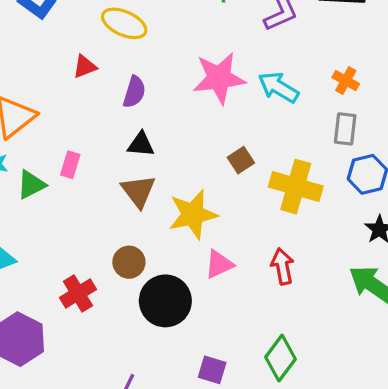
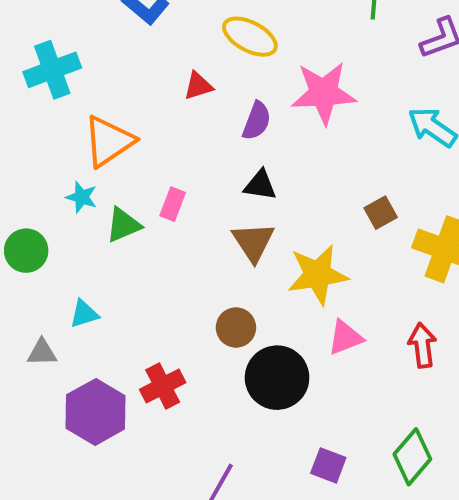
pink star: (219, 78) -> (324, 93), moved
red cross: (78, 293) -> (163, 386), moved

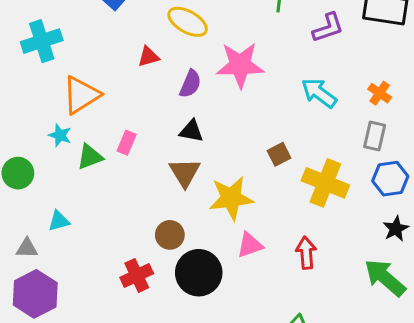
red cross: (163, 386) -> (137, 275), moved
purple hexagon: (96, 412) -> (35, 294), moved

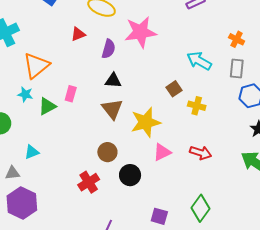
cyan arrow: (319, 93) -> (199, 61), moved
yellow cross: (325, 183) -> (197, 106), moved, size x0.6
red arrow: (306, 253) -> (201, 153), turned 120
black circle: (199, 273) -> (130, 175), size x0.7

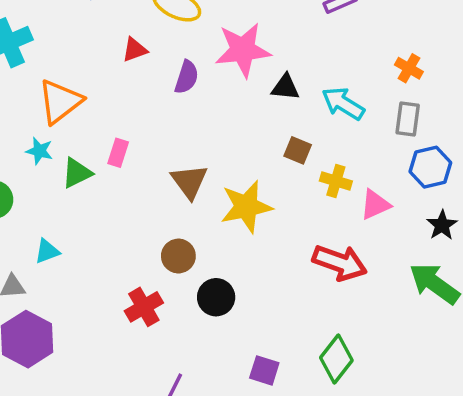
black triangle: (113, 81) -> (285, 87), moved
brown square: (174, 89) -> (298, 150), turned -35
pink triangle: (162, 152) -> (375, 205), moved
red arrow: (201, 153) -> (340, 263), size x1.4

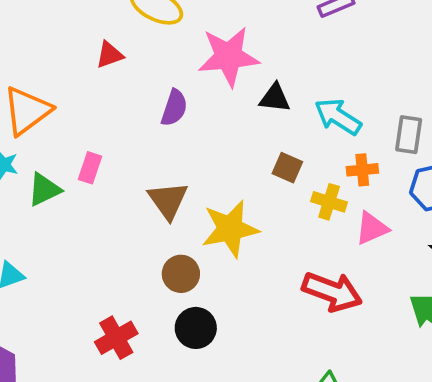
orange cross: (409, 68) -> (362, 170), moved, turned -36
purple semicircle: (187, 77) -> (174, 108), moved
brown circle: (178, 256) -> (181, 274), moved

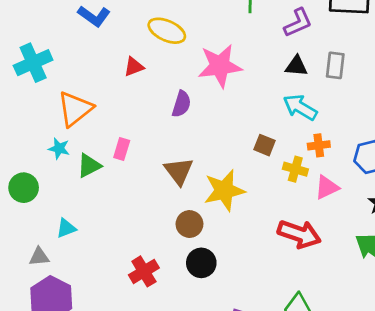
black triangle: (275, 98) -> (296, 66), moved
gray rectangle: (409, 135) -> (335, 65), moved

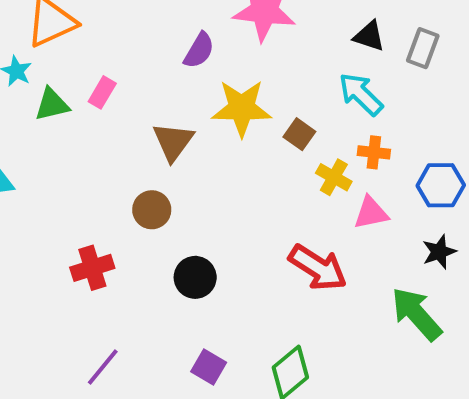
yellow star: (224, 190) -> (242, 108), moved
brown circle: (189, 224) -> (152, 210), moved
black circle: (201, 263) -> (195, 277), moved

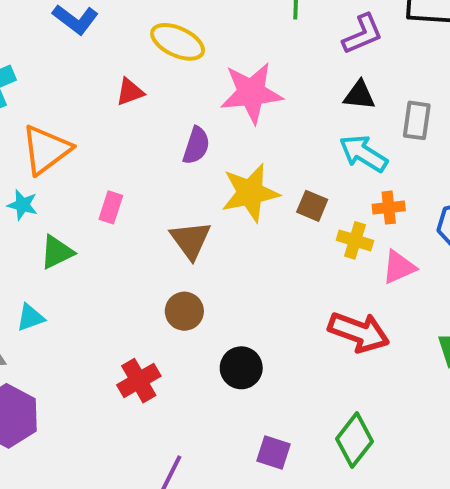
gray rectangle: (423, 48) -> (417, 120), moved
green triangle: (52, 104) -> (57, 252), moved

